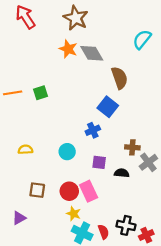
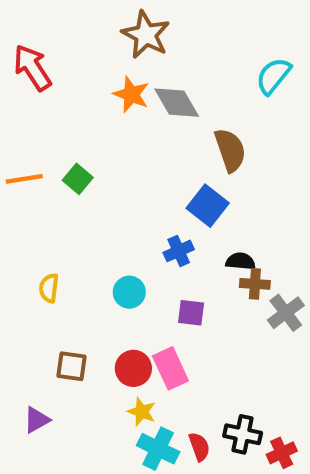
red arrow: (25, 17) -> (32, 68), moved
green square: (40, 93) -> (78, 179), turned -32
yellow semicircle: (25, 149) -> (49, 288), turned -80
black semicircle: (122, 173) -> (240, 261), moved

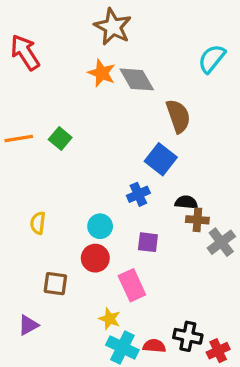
red circle: (133, 368) -> (95, 258), moved
red semicircle: (199, 447) -> (154, 346), turned -65

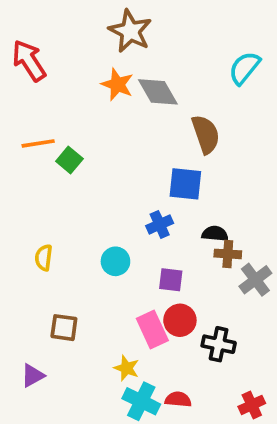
orange line: (19, 138) -> (38, 143), moved
blue square: (161, 159) -> (185, 184), turned -32
red circle: (95, 258) -> (180, 320), moved
black cross: (188, 336) -> (219, 344), moved

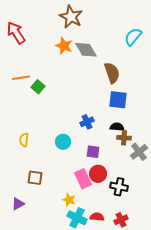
blue square: (185, 184) -> (118, 100), moved
red cross: (252, 405) -> (121, 220), moved

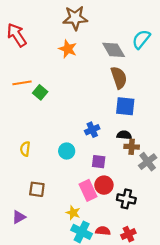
brown star: (71, 17) -> (75, 18), turned -30
gray diamond: (86, 50) -> (114, 50), moved

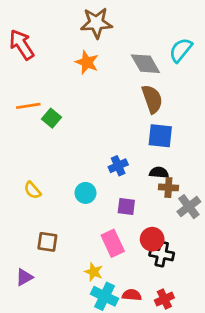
yellow semicircle: (25, 149) -> (32, 190), turned -48
red circle: (104, 185) -> (152, 239), moved

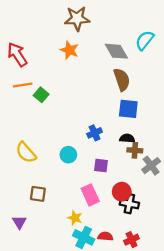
red arrow: (22, 45) -> (17, 54), moved
yellow semicircle: (32, 190) -> (26, 152), size x1.5
purple triangle: (24, 277) -> (19, 222), turned -32

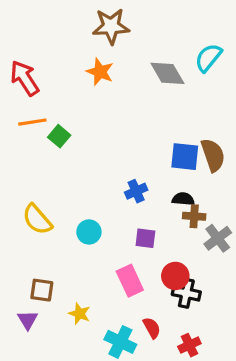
brown semicircle: (122, 80) -> (213, 155), moved
cyan circle: (68, 155) -> (89, 232), moved
brown square: (38, 194) -> (42, 290), moved
yellow star: (75, 218) -> (80, 314), moved
red semicircle: (105, 236) -> (152, 328), moved, turned 56

